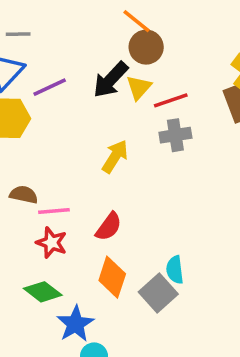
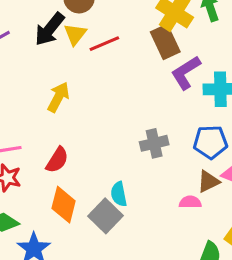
gray cross: (175, 135) -> (154, 143), moved

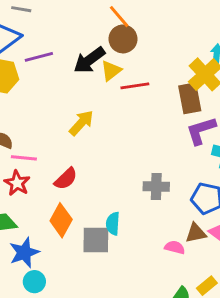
gray square: (105, 216) -> (96, 240), turned 32

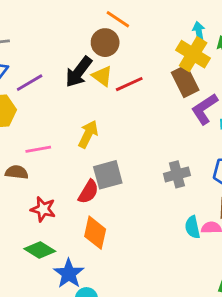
orange line: (119, 17) -> (118, 19), moved
yellow triangle: (111, 71) -> (102, 76), turned -30
pink line: (24, 158) -> (38, 149), moved
cyan semicircle: (113, 224) -> (192, 227), moved
gray square: (96, 240) -> (108, 175), moved

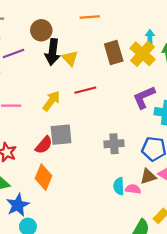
orange line: (118, 19) -> (90, 17), turned -48
brown circle: (105, 43) -> (41, 30), moved
black arrow: (79, 72) -> (53, 52), turned -40
brown rectangle: (185, 81) -> (114, 52), moved
red line: (129, 84) -> (85, 90), moved

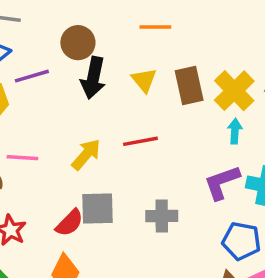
cyan arrow: (150, 37) -> (235, 131), moved
yellow triangle: (70, 58) -> (144, 80), moved
purple L-shape: (144, 97) -> (222, 182), moved
gray cross: (114, 144) -> (162, 216), moved

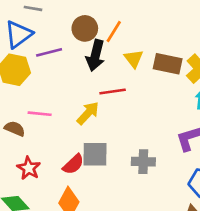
orange line: (155, 27) -> (114, 32), moved, turned -60
brown rectangle: (189, 85) -> (168, 64), turned -68
red line: (140, 141) -> (113, 91), moved

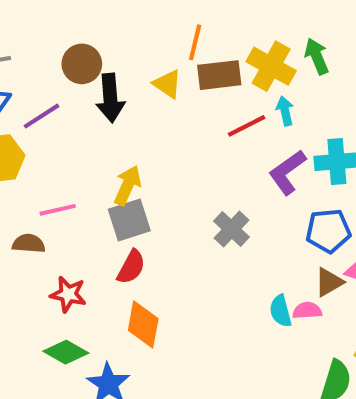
orange line: (114, 32) -> (195, 42), moved
red line: (113, 91) -> (247, 126), moved
gray square: (95, 154) -> (129, 220), moved
gray cross: (143, 162) -> (231, 229), turned -30

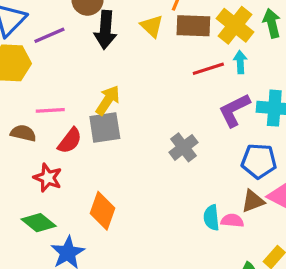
red semicircle: (131, 267) -> (70, 141), moved

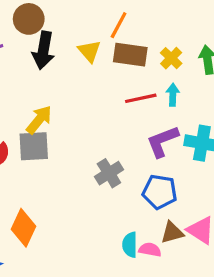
yellow cross: (235, 25) -> (171, 58), size x0.6
blue pentagon: (259, 161) -> (160, 192), moved

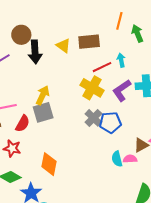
orange line: (119, 25) -> (119, 21), moved
yellow cross: (171, 58) -> (92, 88), moved, size x1.6
blue pentagon: (160, 192) -> (110, 122), moved

